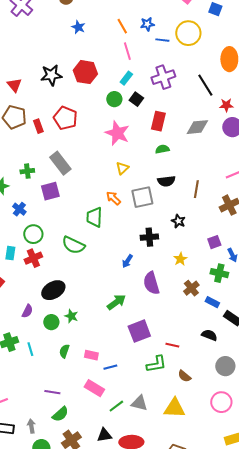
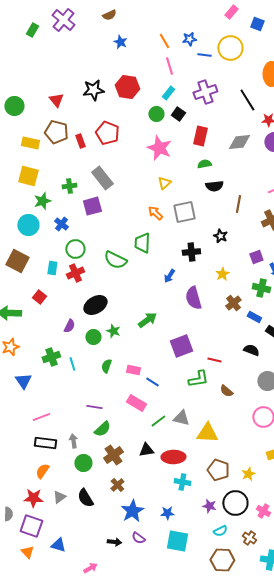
black semicircle: (166, 181) -> (214, 186), moved
green trapezoid: (94, 217) -> (142, 243), moved
green arrow: (116, 302) -> (147, 320), moved
blue line: (110, 367) -> (152, 382), turned 48
yellow triangle: (174, 408) -> (207, 433), moved

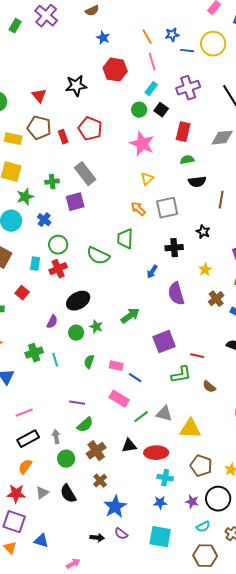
red hexagon: (127, 87) -> (115, 70), moved
black rectangle: (45, 443) -> (28, 439), turned -35
blue star: (167, 513) -> (160, 503), moved

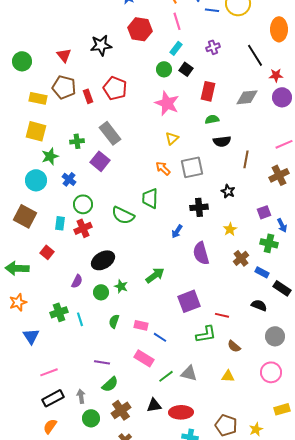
purple cross: (188, 88) -> (213, 47), size x0.6
purple square: (75, 202) -> (100, 161), turned -36
yellow triangle: (190, 429) -> (228, 376), moved, size x0.6

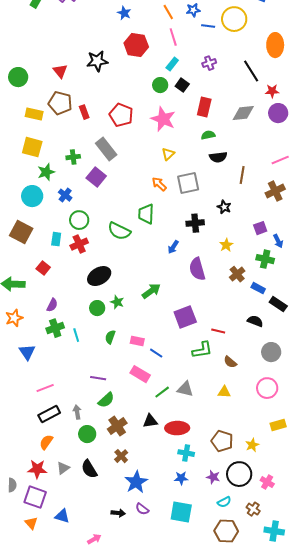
red pentagon: (115, 88) -> (121, 115), moved
purple semicircle: (77, 281) -> (52, 305), moved

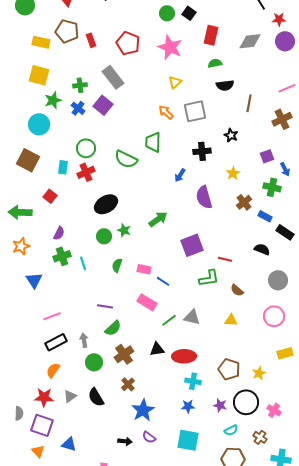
blue cross: (65, 195) -> (78, 108), moved

